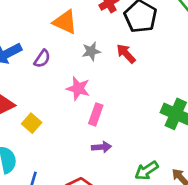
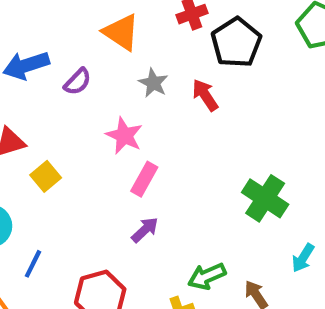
gray star: (91, 51) -> (153, 83), turned 30
purple arrow: (102, 147) -> (145, 230), turned -48

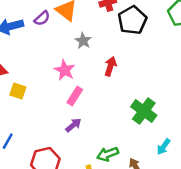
purple semicircle: (78, 82) -> (42, 18), moved
red arrow: (205, 95) -> (110, 66), moved, turned 48
yellow square: (46, 176) -> (18, 91), turned -35

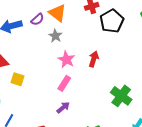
gray star: (83, 41) -> (55, 36), moved
pink star: (65, 70) -> (66, 60), moved

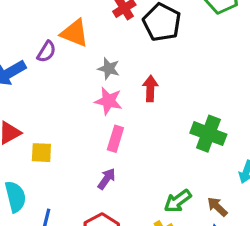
gray star: (55, 36) -> (109, 69), moved
purple arrow: (63, 107) -> (107, 179), moved

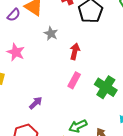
pink star: (108, 101) -> (16, 52), moved
pink rectangle: (115, 139) -> (74, 80), moved

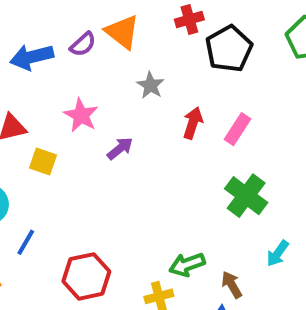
pink rectangle: (74, 80) -> (237, 129), moved
purple arrow: (36, 103) -> (120, 148), moved

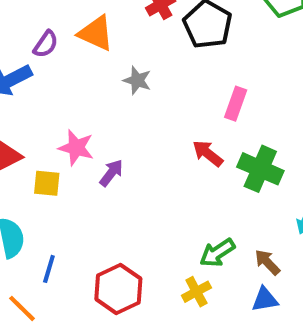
purple semicircle: (83, 44) -> (46, 44), moved
pink star: (81, 115) -> (76, 148), moved
red arrow: (193, 123) -> (208, 153), moved, turned -56
purple arrow: (120, 148) -> (111, 173), moved

